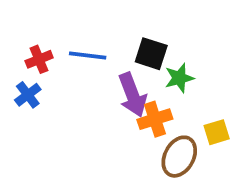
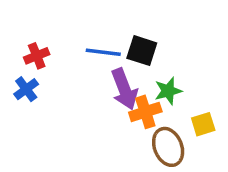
blue line: (88, 56) -> (103, 52), moved
green star: (179, 78) -> (168, 91), moved
brown ellipse: (179, 157) -> (168, 147), turned -51

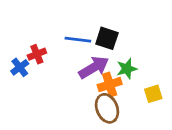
red cross: (37, 56) -> (37, 54), moved
purple arrow: (124, 89) -> (94, 67), turned -100
brown ellipse: (168, 147) -> (107, 108), moved

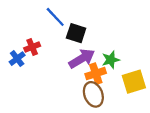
black square: (107, 38) -> (76, 33), moved
blue line: (78, 40) -> (55, 17), moved, turned 40
yellow square: (153, 94) -> (134, 82), size x1.5

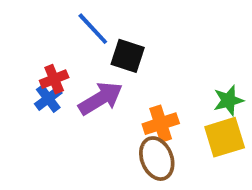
blue cross: (17, 59) -> (48, 98), moved
purple arrow: (82, 59) -> (101, 98), moved
green star: (111, 60) -> (228, 100), moved

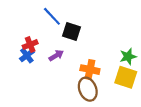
purple arrow: (101, 98) -> (56, 55), size x0.6
orange cross: (161, 124) -> (90, 70), turned 30
yellow square: (225, 137) -> (126, 77), turned 35

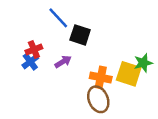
yellow square: (126, 77) -> (129, 74), moved

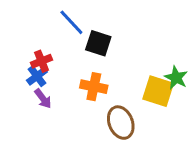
purple arrow: (63, 62) -> (43, 99), moved, turned 84
green star: (143, 63) -> (176, 78), turned -30
orange cross: (101, 77) -> (94, 87), moved

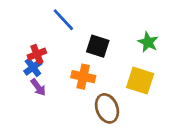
black square: (98, 43) -> (98, 46), moved
green star: (176, 78) -> (148, 42), moved

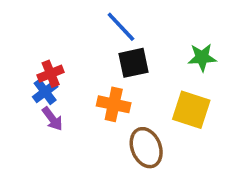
blue line: (63, 20) -> (121, 27), moved
green star: (148, 42) -> (202, 57), turned -30
black square: (98, 46) -> (134, 63), turned -30

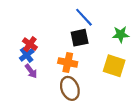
blue line: (121, 27) -> (84, 17), moved
red cross: (51, 74) -> (30, 44), turned -32
brown ellipse: (146, 148) -> (70, 88), moved

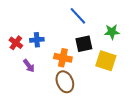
black square: (80, 38) -> (84, 44), moved
red cross: (30, 44) -> (16, 43), moved
blue cross: (27, 55) -> (37, 40), moved, turned 32

